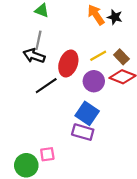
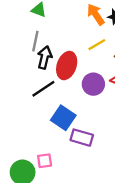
black arrow: (34, 56) -> (45, 57), moved, turned 85
yellow line: (98, 56) -> (97, 45), moved
blue square: (87, 113) -> (63, 118), moved

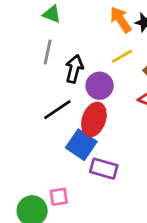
black arrow: (45, 57) -> (74, 69), moved
red ellipse: (67, 66) -> (94, 119), moved
purple circle: (93, 84) -> (100, 86), moved

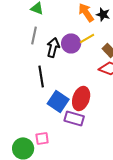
purple circle: (100, 86) -> (71, 43), moved
black line: (57, 110) -> (41, 76), turned -65
red ellipse: (94, 119) -> (81, 98), moved

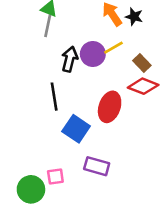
gray line: (34, 35) -> (48, 26), moved
red ellipse: (81, 98) -> (110, 107), moved
purple rectangle: (74, 118) -> (97, 166), moved

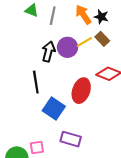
gray line: (48, 26) -> (53, 16), moved
brown rectangle: (142, 63) -> (102, 39), moved

